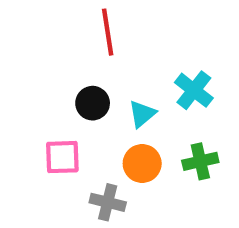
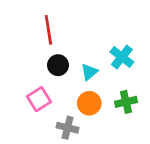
red line: (108, 32) -> (48, 30), moved
pink square: (62, 157) -> (39, 99), turned -30

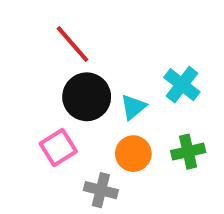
red line: (48, 30) -> (72, 44), turned -32
black circle: (58, 65) -> (87, 97), size x1.5

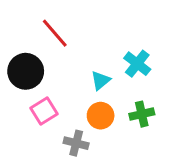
black circle: (87, 97) -> (26, 71), moved

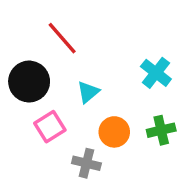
cyan triangle: (101, 80) -> (88, 92), moved

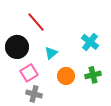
gray cross: (86, 163) -> (34, 94), moved

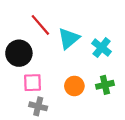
cyan triangle: (51, 53) -> (69, 38), moved, size x1.5
pink square: (29, 73) -> (33, 83), turned 30

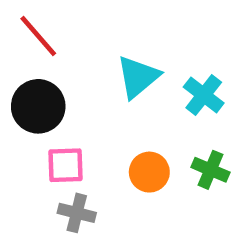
red line: (40, 25) -> (38, 36), moved
green cross: (105, 85) -> (211, 170), turned 36

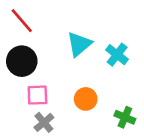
green cross: (211, 170) -> (125, 117), moved
gray cross: (77, 213) -> (44, 122), turned 36

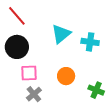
cyan cross: (117, 55) -> (90, 42), turned -30

